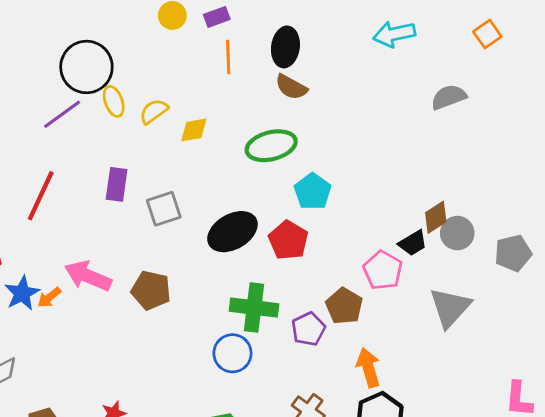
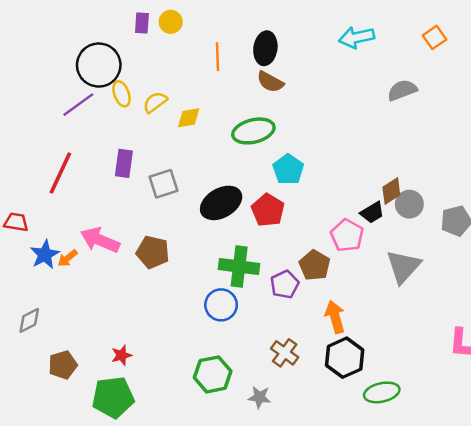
purple rectangle: (217, 17) -> (142, 23), moved, turned -66

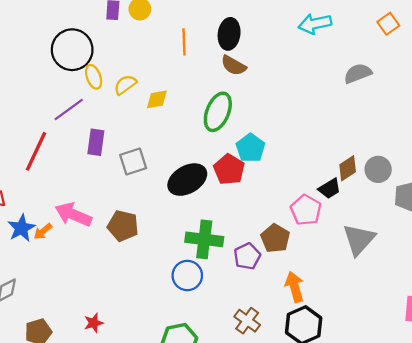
purple line: (78, 105) -> (69, 110), moved
green ellipse: (253, 131) -> (218, 112), turned -54
gray circle: (409, 204) -> (378, 169), moved
red pentagon: (268, 210) -> (229, 169), moved

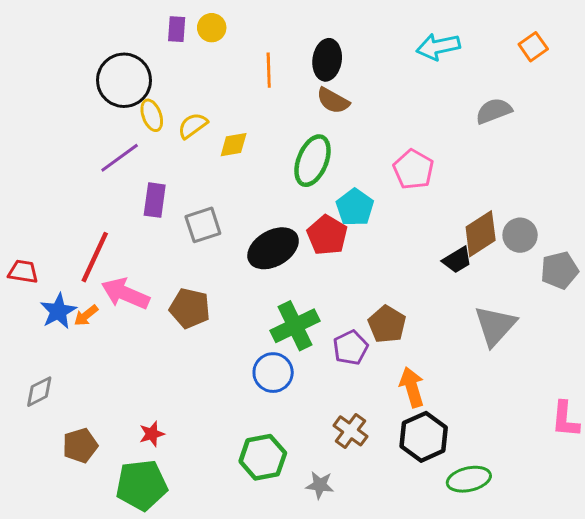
red line: (36, 151) -> (95, 257), moved
brown diamond: (348, 168) -> (481, 234), size x1.4
pink pentagon: (306, 210) -> (413, 169), moved
green cross: (204, 239) -> (295, 326), turned -33

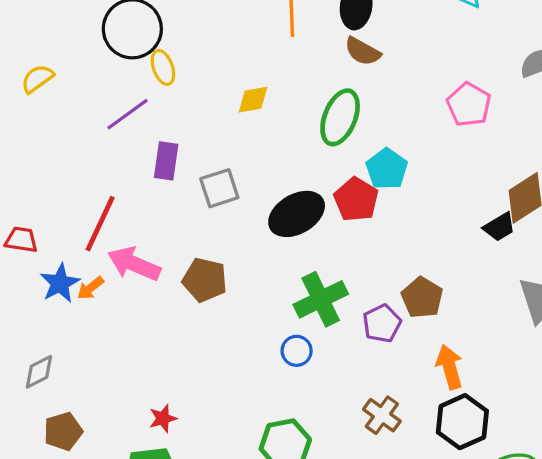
yellow semicircle: (193, 126) -> (37, 79), moved
pink pentagon: (413, 169) -> (469, 104), moved
blue circle: (273, 373) -> (297, 351), size x0.7
brown pentagon: (80, 446) -> (63, 431), moved

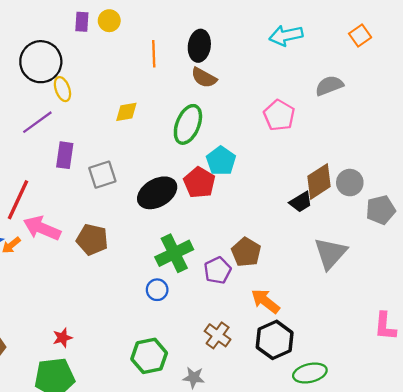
orange arrow: (449, 367) -> (265, 301), turned -36

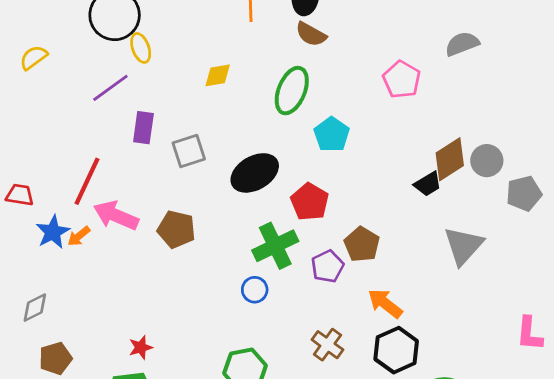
red pentagon: (199, 183) -> (310, 202), moved

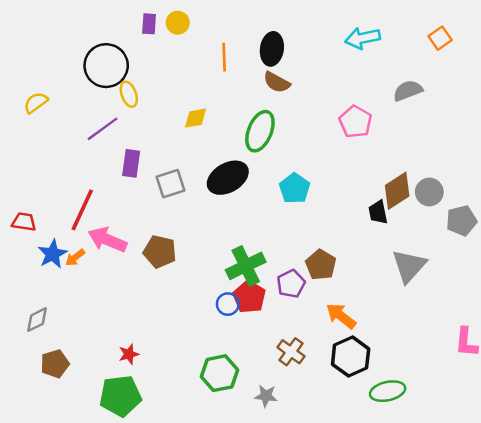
cyan pentagon: (332, 134) -> (295, 188), moved
black ellipse: (255, 173) -> (228, 178), moved
black trapezoid: (428, 184) -> (378, 212), turned 110
red pentagon: (310, 202) -> (249, 297), moved

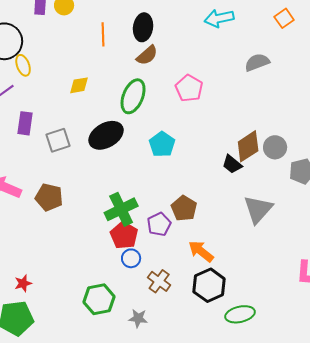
brown semicircle: (277, 82) -> (147, 55), turned -70
pink pentagon: (355, 122) -> (189, 88), moved
black trapezoid: (378, 212) -> (232, 164), turned -40
blue circle: (228, 304) -> (131, 258), moved

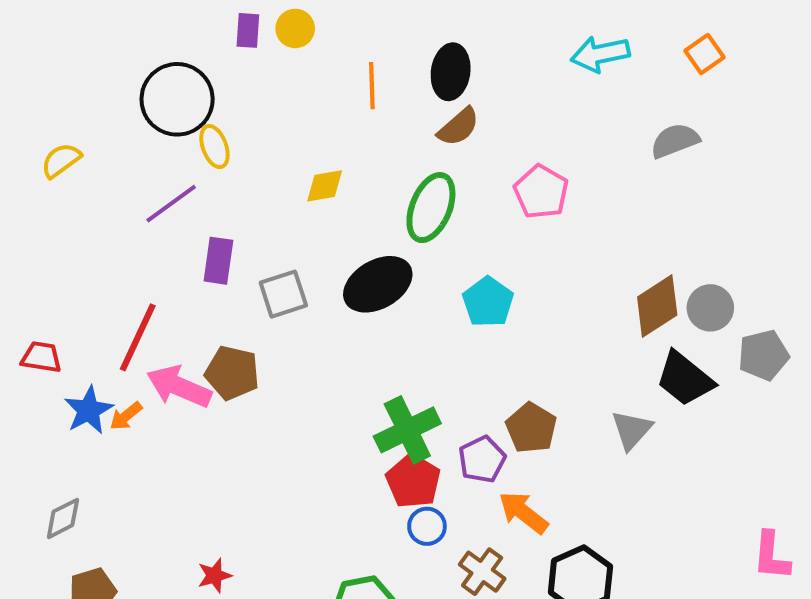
orange square: (284, 18) -> (704, 54), moved
black trapezoid: (232, 164) -> (685, 379), moved, size x1.5
brown pentagon: (49, 197) -> (232, 373), moved
gray triangle: (258, 209) -> (632, 430), moved, size x0.7
orange arrow: (201, 251) -> (523, 513), moved

